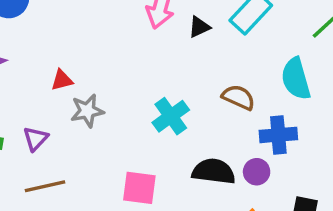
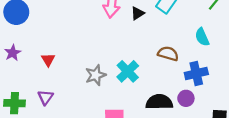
cyan semicircle: (296, 79) -> (202, 37), size x0.7
red triangle: (62, 80) -> (48, 60), moved, turned -40
gray star: (87, 111) -> (96, 75), moved

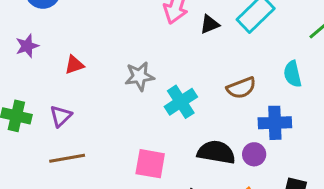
brown semicircle: (168, 54) -> (241, 88), turned 132
red triangle: (48, 60) -> (74, 65), turned 32
gray star: (96, 75) -> (139, 76), moved

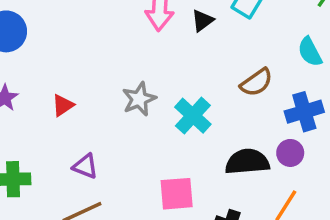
purple triangle: (61, 116) -> (85, 166), moved, turned -40

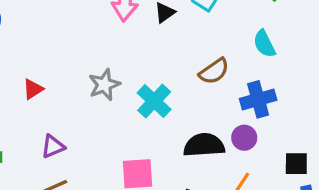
purple triangle: (85, 166) -> (53, 146), turned -45

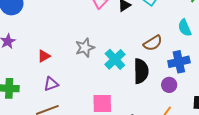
red triangle: (33, 89) -> (44, 56), moved
black semicircle: (204, 145) -> (141, 71), moved, turned 90

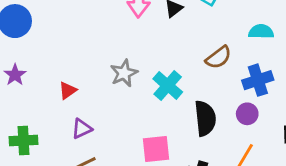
cyan semicircle: (185, 28) -> (261, 32), turned 120
black semicircle: (141, 71) -> (205, 118), moved

